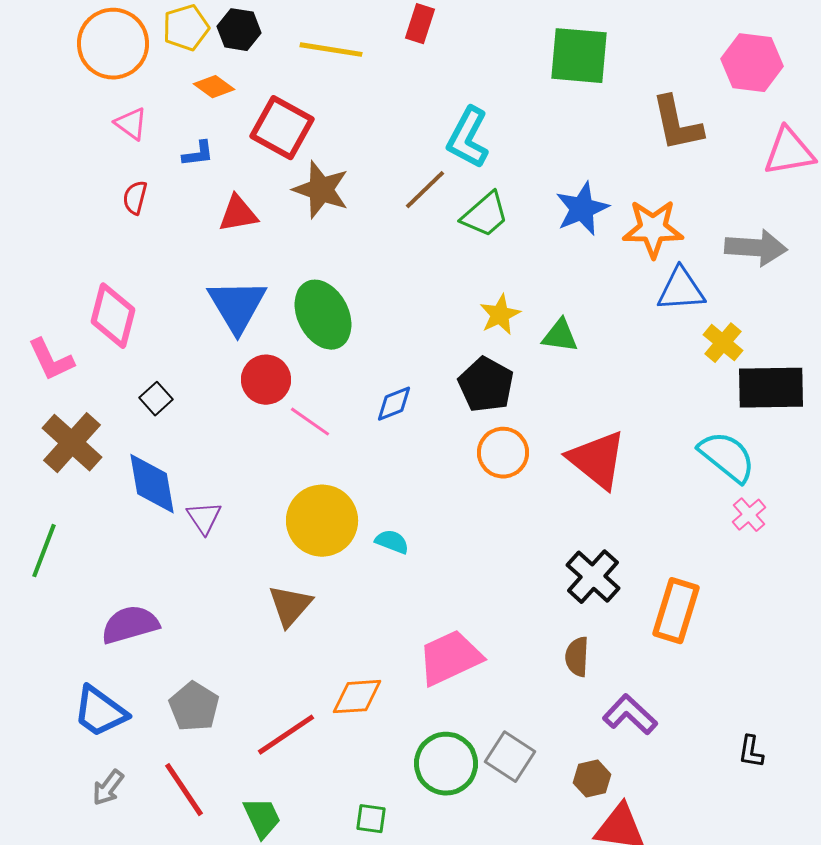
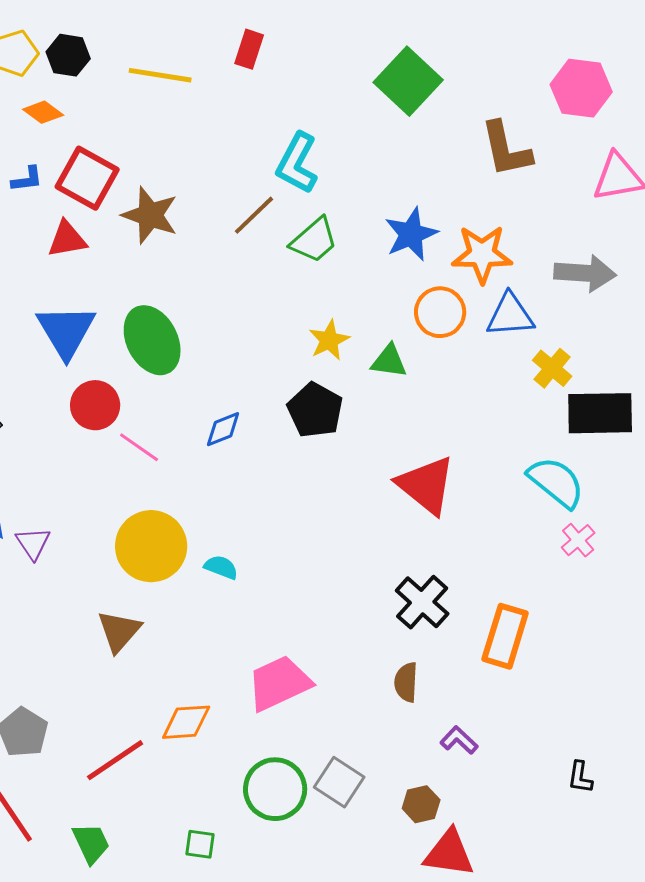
green square: (579, 56) -> (408, 81), turned 38
red square: (282, 128) -> (87, 178), moved
orange circle: (503, 453) -> (440, 312), moved
purple L-shape: (630, 715) -> (459, 740), size x0.7

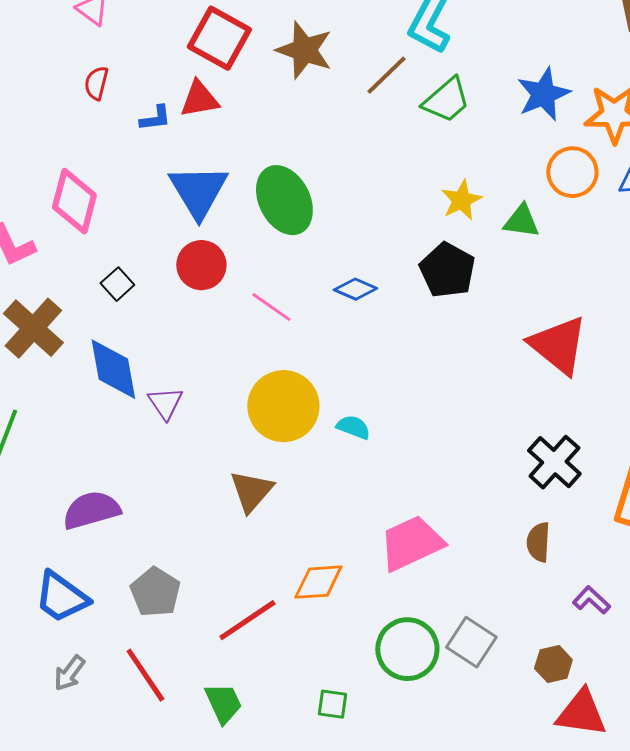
blue L-shape: (27, 179) -> (155, 118), moved
brown star: (150, 215) -> (304, 50), moved
red circle: (95, 405) -> (201, 265), moved
blue diamond: (223, 429) -> (355, 289), turned 45

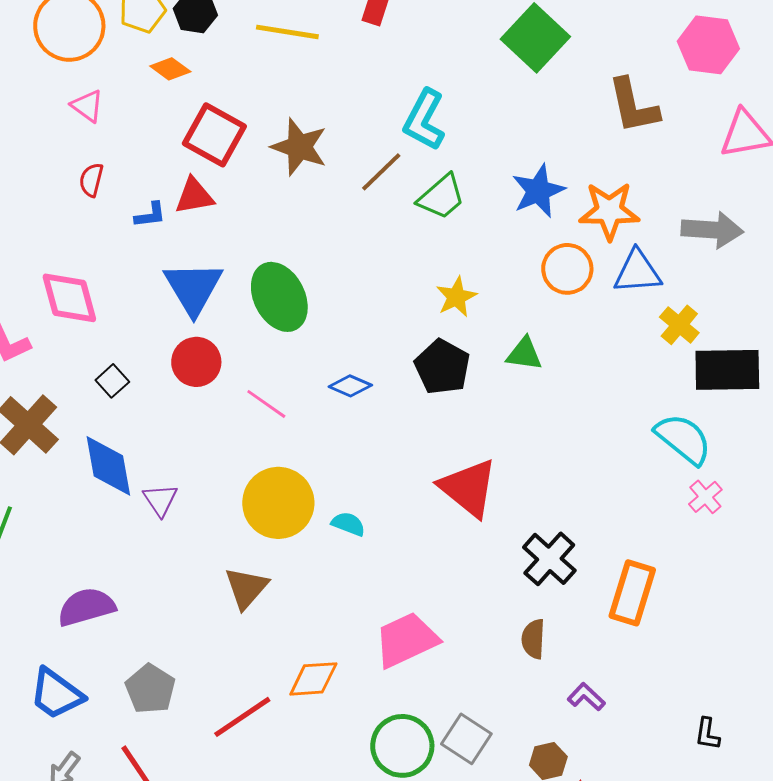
pink diamond: (74, 201) -> (69, 298), turned -30
green triangle: (521, 221) -> (524, 354), moved
red triangle: (558, 345) -> (468, 488), moved

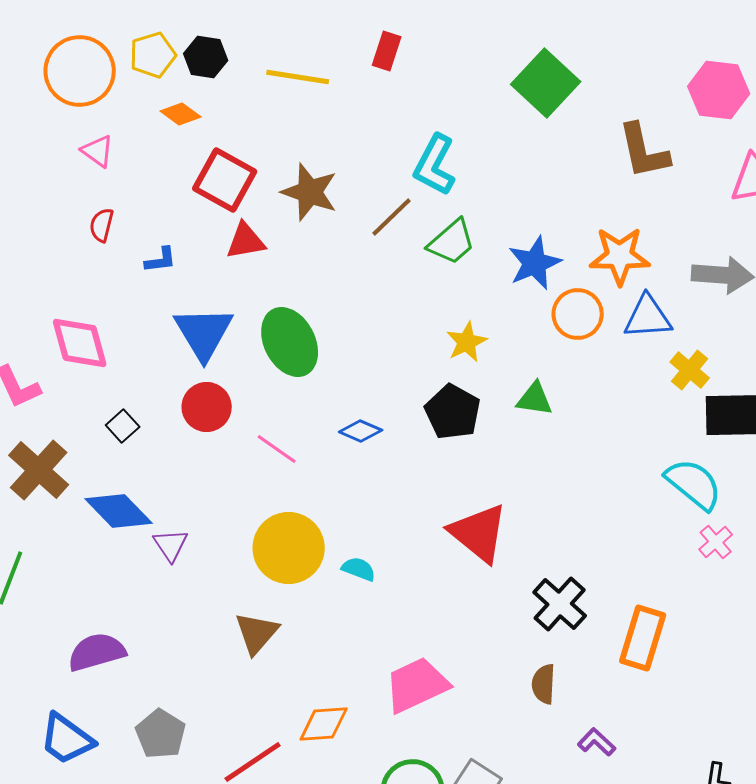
blue star: (538, 191) -> (535, 263), moved
red triangle: (194, 196) -> (246, 241), moved
blue diamond: (108, 466) -> (119, 511), turned -34

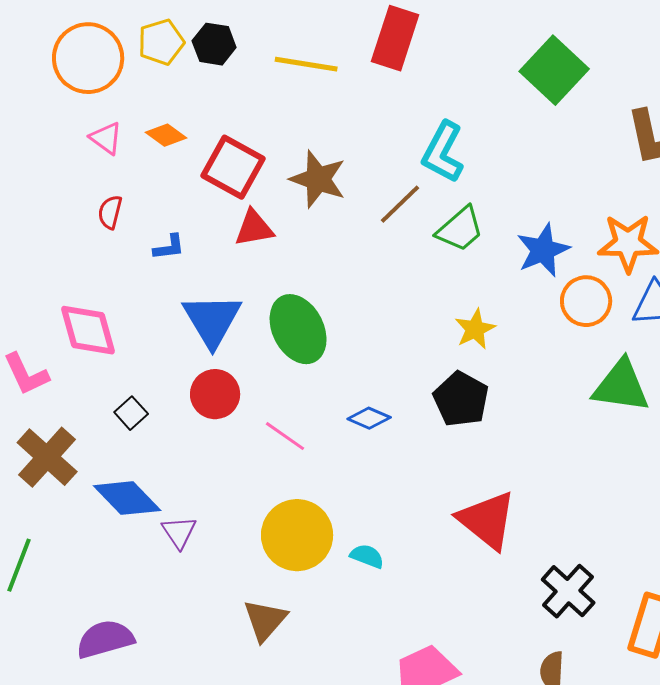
red rectangle: (387, 51) -> (395, 38), size x1.6
orange diamond: (181, 114) -> (166, 135), moved
green triangle: (535, 399) -> (621, 386), moved, size x1.6

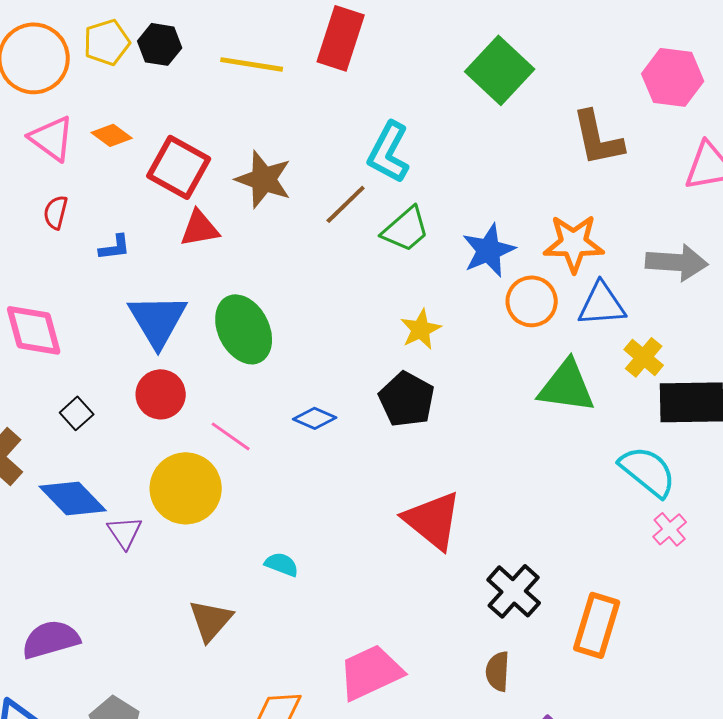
pink triangle: (106, 138) -> (52, 138), size x1.4
yellow circle: (297, 535) -> (186, 488), moved
cyan semicircle: (367, 556) -> (282, 564), moved

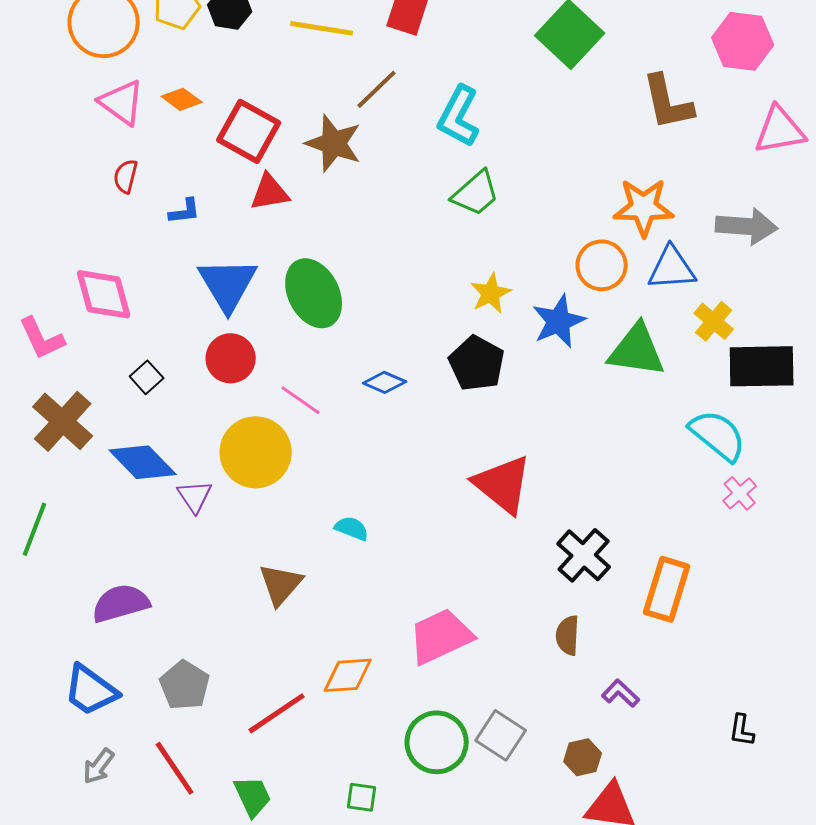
brown line: (346, 204) -> (377, 89), moved
blue star: (489, 250) -> (559, 321), moved

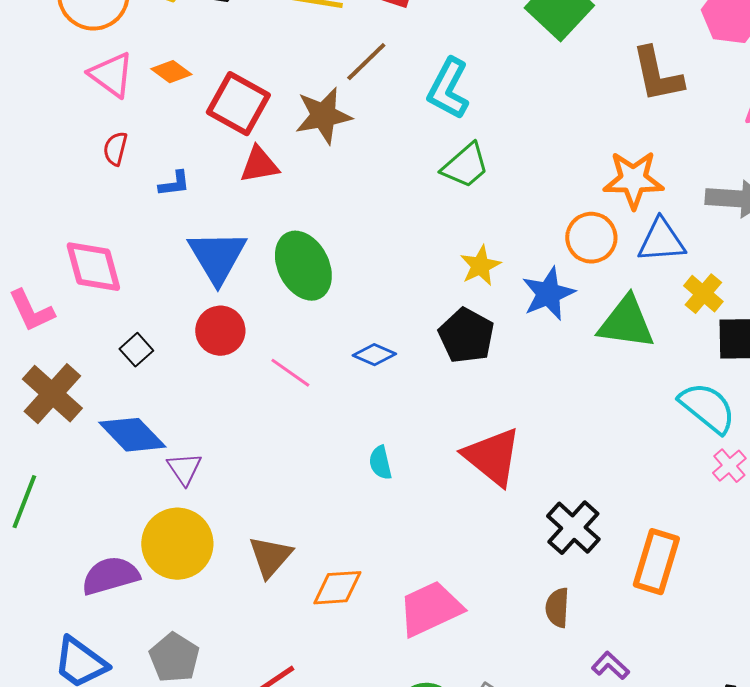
brown star: (334, 143) -> (323, 116), turned -30
yellow circle: (256, 452) -> (177, 544), moved
cyan semicircle: (352, 528) -> (380, 463), moved, turned -124
orange diamond: (348, 675) -> (337, 588), moved

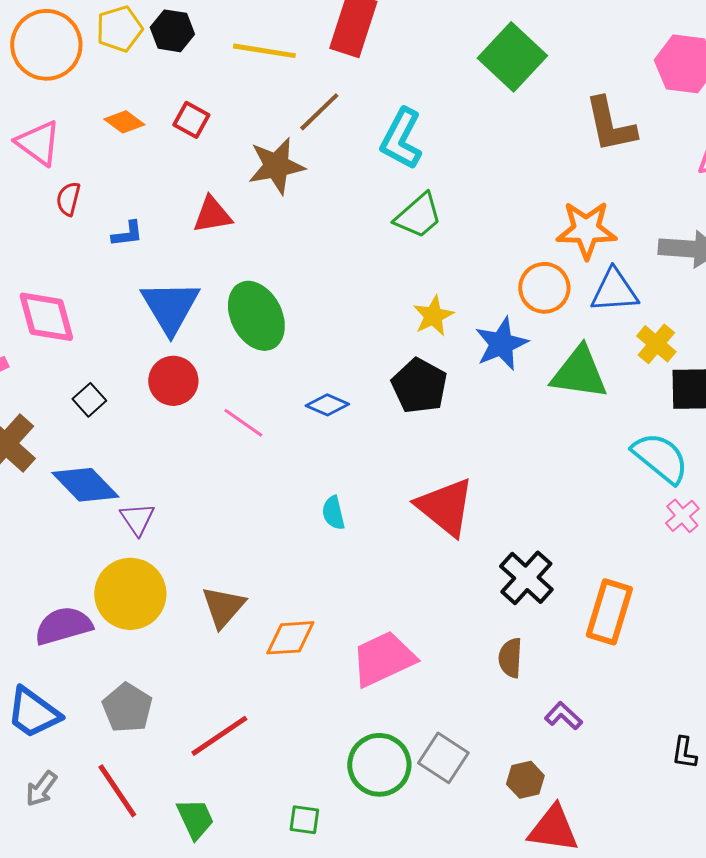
pink triangle: (111, 75) -> (38, 143), moved
red square: (238, 104) -> (191, 120), moved, size x0.6

